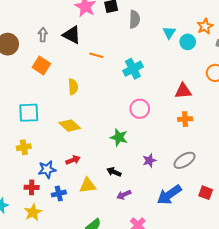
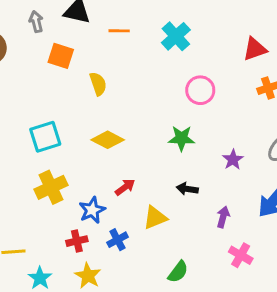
orange square: (41, 66) -> (61, 56), moved
yellow cross: (24, 147) -> (51, 187), size x1.5
purple arrow: (124, 195) -> (223, 217), moved, turned 144

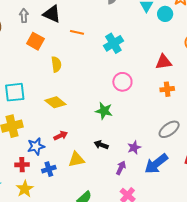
purple star: (233, 160) -> (134, 147), moved

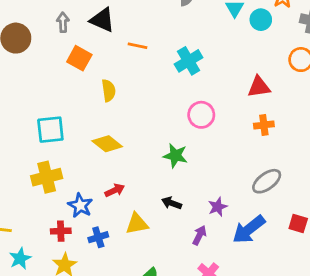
blue star: (36, 146) -> (80, 205), turned -30

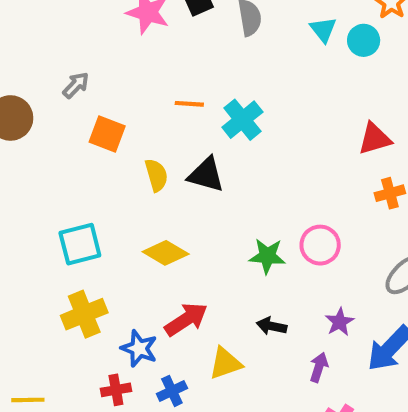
black triangle: (102, 20) -> (206, 175), moved
gray arrow: (63, 22) -> (76, 85), turned 54
cyan cross: (189, 61) -> (242, 120), moved
pink circle: (201, 115) -> (320, 245), moved
red arrow: (115, 190) -> (186, 319), size x1.5

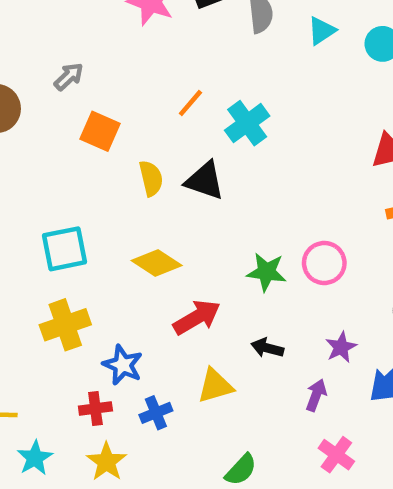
cyan triangle: (323, 30) -> (322, 31), moved, turned 32
orange line: (189, 104) -> (190, 103), turned -56
red arrow: (186, 319) -> (197, 317), moved

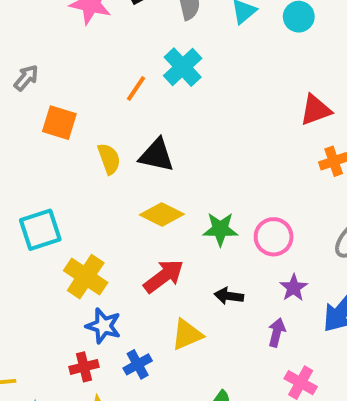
cyan cross: (247, 123) -> (183, 67), moved
yellow diamond: (157, 263) -> (162, 214), moved
pink circle: (324, 263) -> (274, 237), moved
yellow cross: (65, 325) -> (86, 277), moved, turned -30

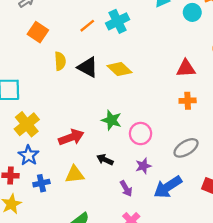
yellow diamond: (162, 214) -> (119, 69), moved
purple arrow: (277, 332) -> (126, 189), turned 119

